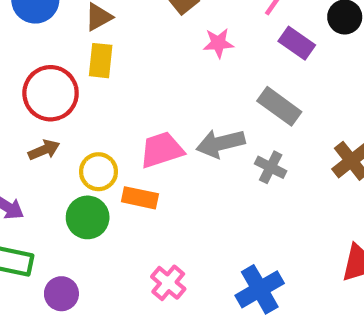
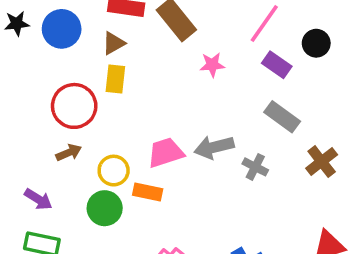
gray rectangle: (279, 106) -> (282, 117), moved

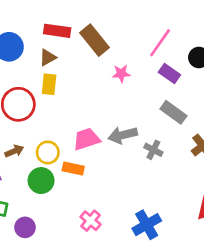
brown arrow: (69, 153) -> (14, 151), moved

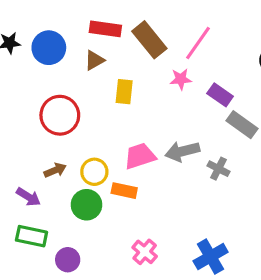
pink line: (160, 43) -> (198, 43), moved
purple rectangle: (169, 74) -> (220, 95), moved
yellow rectangle: (49, 84) -> (124, 92), moved

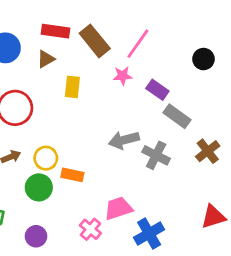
pink trapezoid: (140, 156) -> (118, 208), moved
gray cross: (218, 169) -> (156, 155), size x1.4
purple circle: (68, 260) -> (36, 236), moved

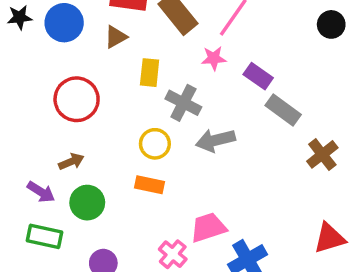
black circle: (203, 59) -> (331, 24), moved
gray cross: (156, 155) -> (183, 103), moved
yellow circle: (46, 158) -> (155, 144), moved
green circle: (39, 187) -> (87, 203), moved

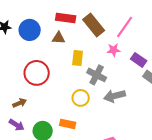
brown triangle: (116, 37) -> (59, 38), turned 32
brown arrow: (71, 162) -> (20, 103), moved
orange rectangle: (150, 185) -> (68, 124), moved

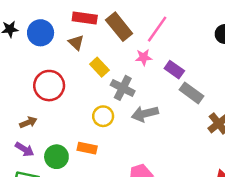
brown triangle: (59, 38) -> (76, 43), turned 40
yellow rectangle: (78, 58) -> (99, 67), turned -49

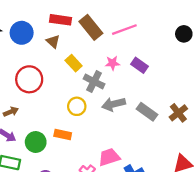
pink line: (157, 29) -> (124, 30), turned 35
pink star: (144, 57) -> (112, 63), moved
gray rectangle: (191, 93) -> (147, 112), moved

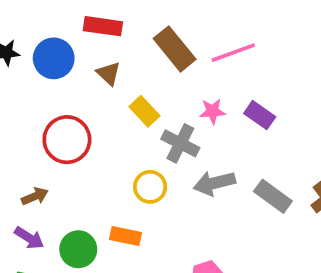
red rectangle: (61, 20) -> (103, 26), moved

